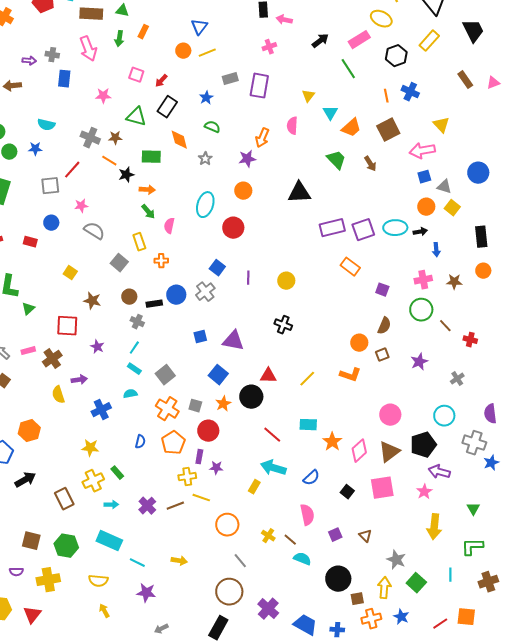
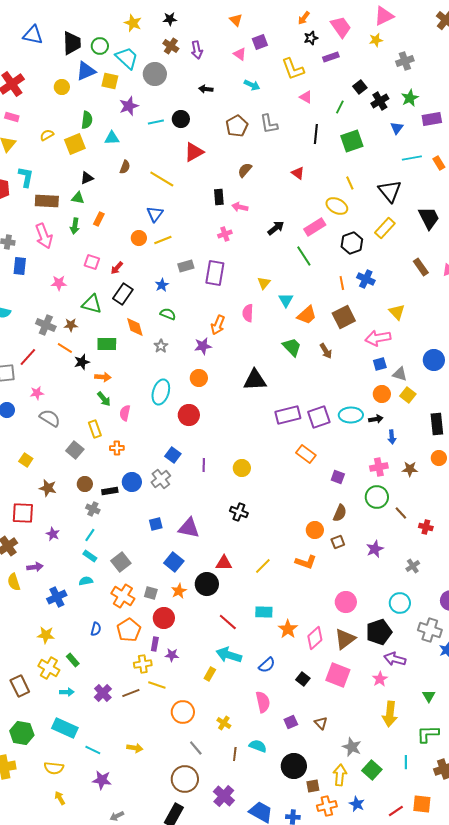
yellow cross: (93, 481) -> (49, 668), turned -35
pink square: (382, 488) -> (338, 675), turned 30
brown line: (290, 540) -> (235, 754), moved, turned 56

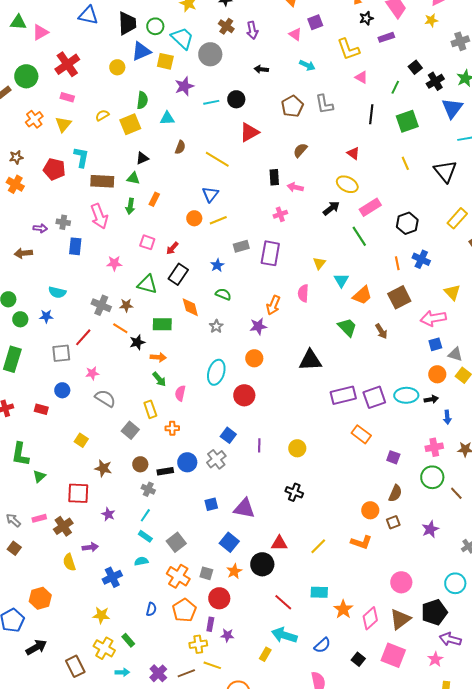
blue triangle: (397, 128) -> (452, 108), size x1.6
yellow ellipse: (337, 206) -> (347, 184), moved
yellow rectangle: (385, 228) -> (457, 218), moved

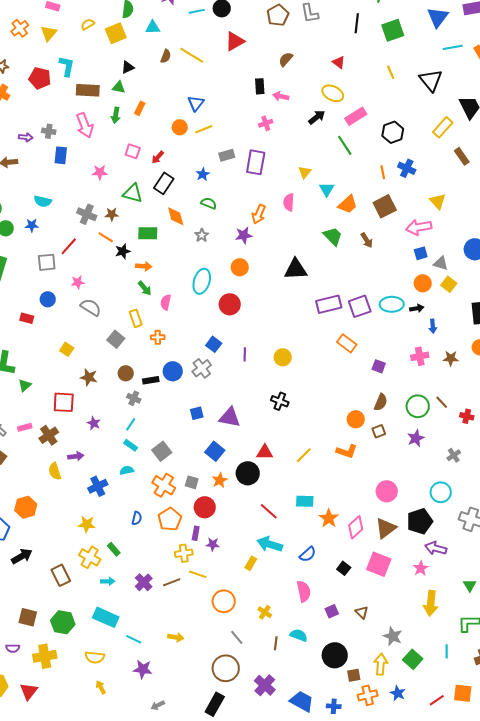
yellow line: (217, 159) -> (192, 55), moved
green circle: (432, 477) -> (418, 406), moved

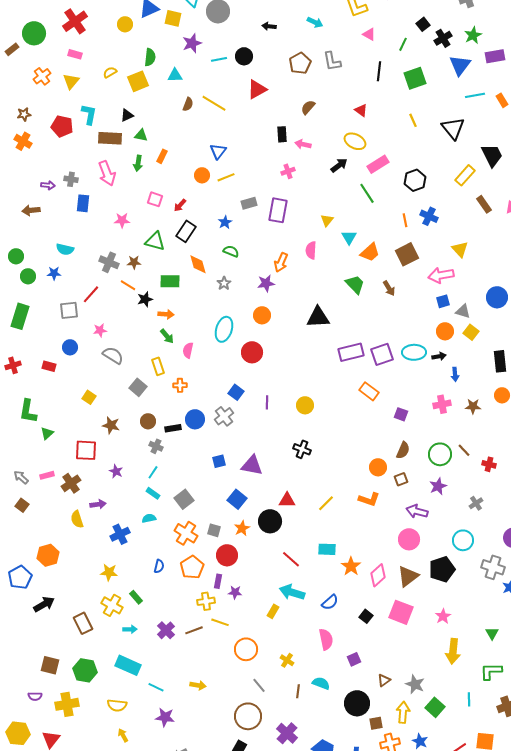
black triangle: (128, 67) -> (127, 115), moved
purple arrow: (436, 548) -> (417, 511), moved
brown triangle: (362, 612) -> (384, 680), moved, turned 40

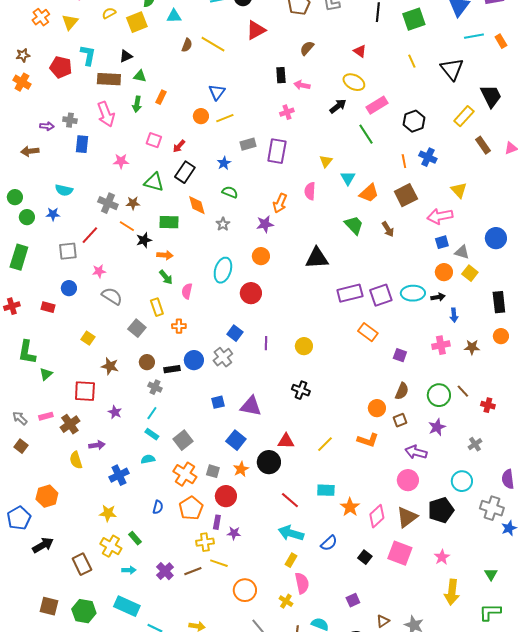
yellow rectangle: (273, 611) -> (291, 560), moved
pink semicircle: (326, 639) -> (302, 583), moved

